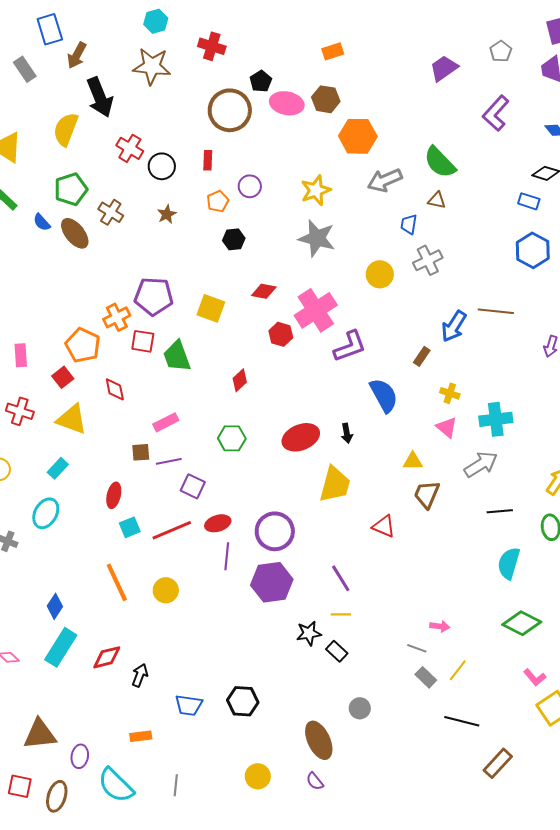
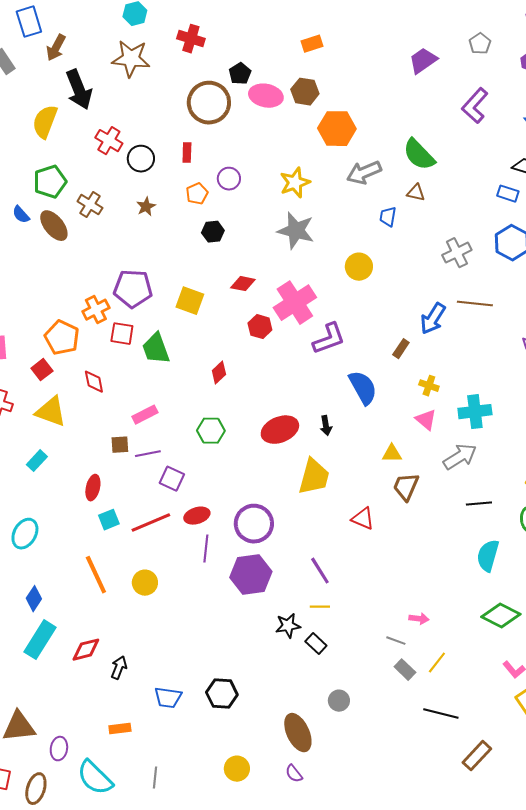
gray cross: (428, 260) -> (457, 253), moved
cyan ellipse: (46, 513) -> (25, 534), moved

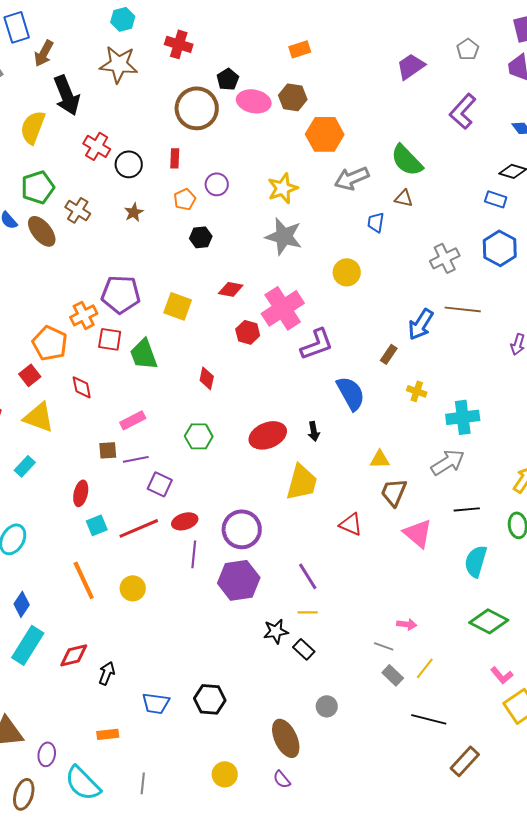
red diamond: (219, 373) -> (207, 378), turned -35
pink triangle: (426, 420) -> (418, 533), moved, size x1.4

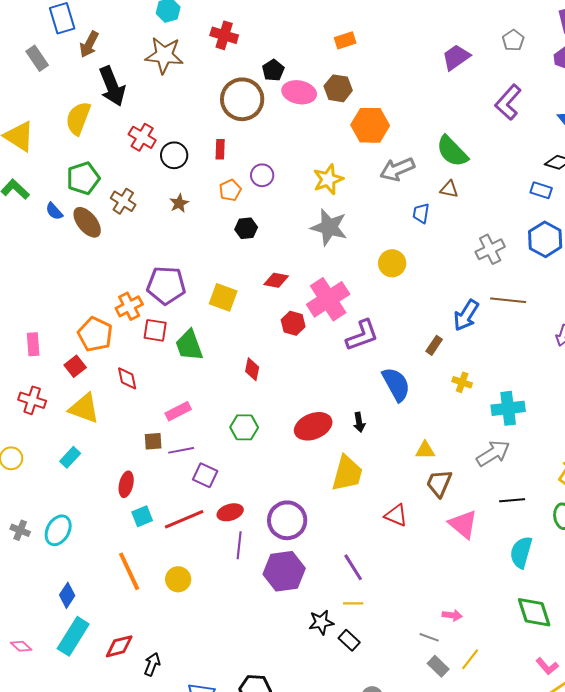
green diamond: (489, 621) -> (534, 612), turned 45

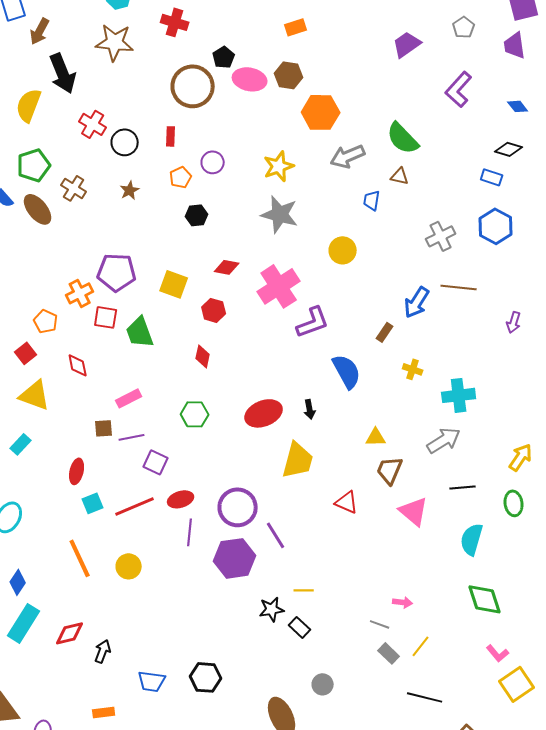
red hexagon: (293, 323) -> (214, 310), moved
orange pentagon: (95, 334) -> (46, 321), size x0.7
purple line: (353, 567) -> (276, 535), moved

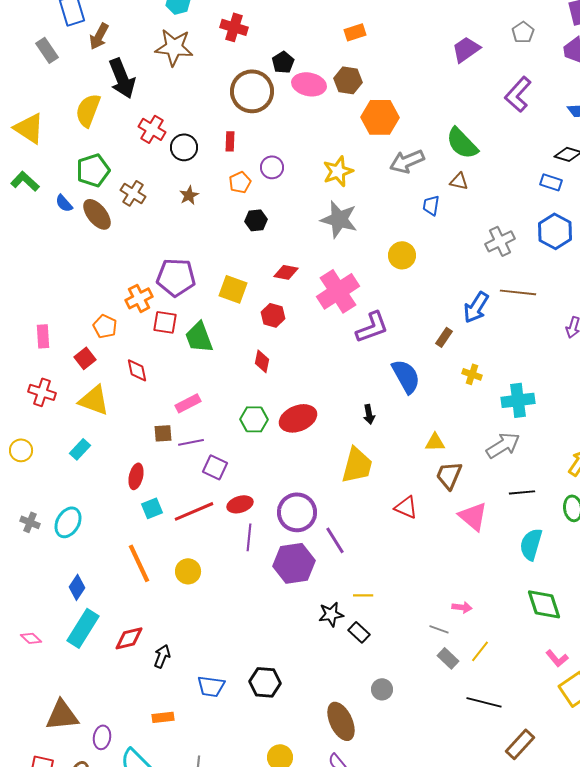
red ellipse: (264, 413) -> (298, 418), moved

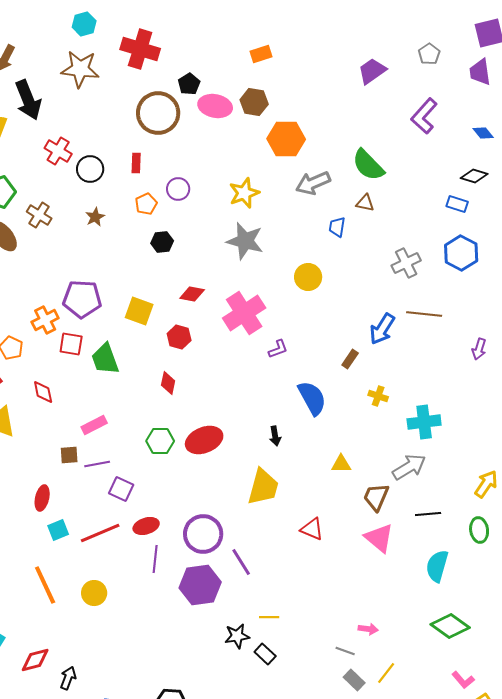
red cross: (234, 27) -> (140, 49), size x1.4
purple L-shape: (372, 327) -> (278, 349), size x0.6
brown trapezoid: (449, 475) -> (376, 497), moved
green diamond: (544, 604) -> (450, 626), turned -36

